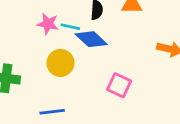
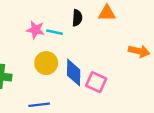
blue diamond: (91, 39) -> (74, 73), moved, turned 48

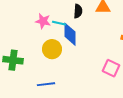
blue diamond: (74, 73) -> (70, 34), moved
pink square: (96, 82) -> (111, 68), moved

